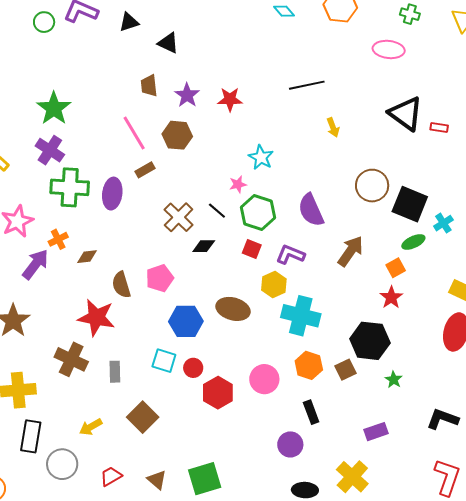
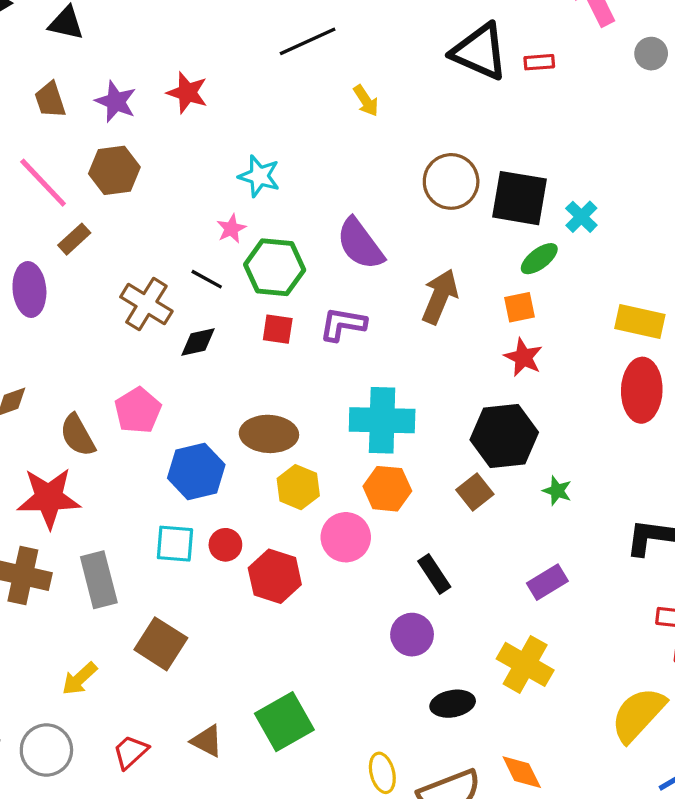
red star: (230, 99) -> (187, 93), turned 30
orange square: (396, 268) -> (519, 307), turned 30
yellow hexagon: (274, 285) -> (298, 487), moved
orange hexagon: (309, 365) -> (387, 489), moved
gray rectangle: (115, 372) -> (99, 580), size x1.5

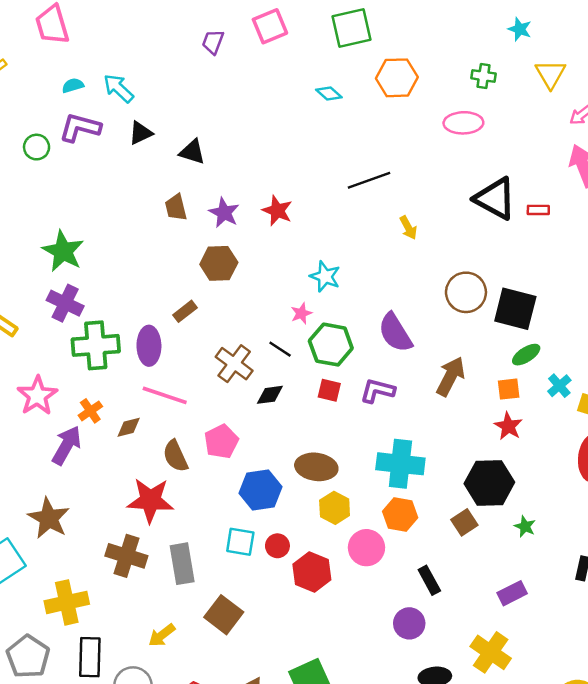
pink line: (43, 183) -> (165, 395), moved, turned -33
cyan cross: (581, 217) -> (559, 386), moved

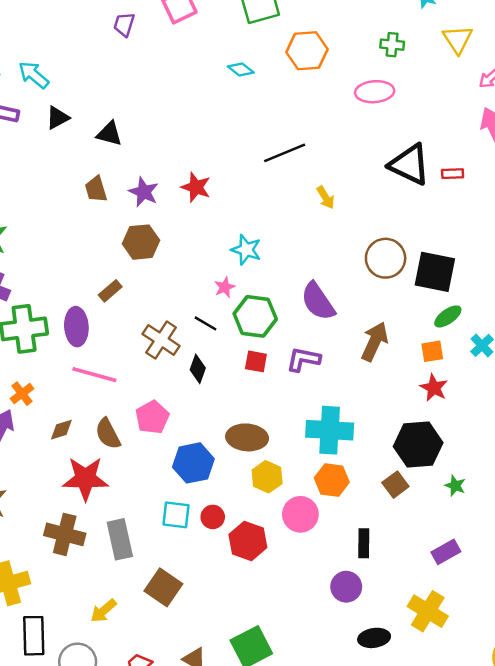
black diamond: (270, 395) -> (198, 369), turned -60
brown diamond: (129, 427) -> (61, 430), moved
black rectangle: (429, 580) -> (364, 543), turned 32

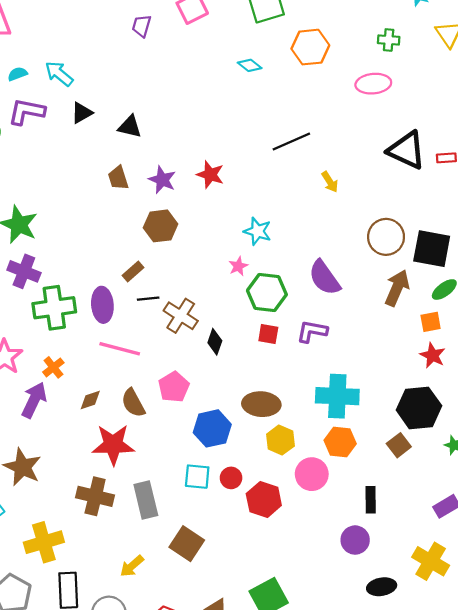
black line: (205, 323) -> (148, 299), moved, turned -35
brown arrow: (375, 342) -> (397, 288), moved

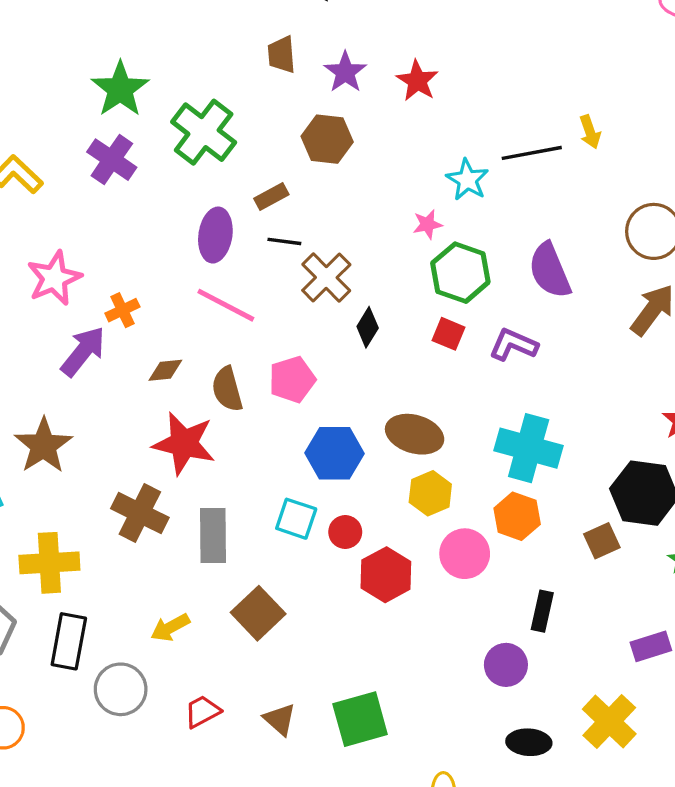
black line: (291, 141) -> (532, 153), moved
green cross: (54, 308) -> (204, 132), moved, turned 33

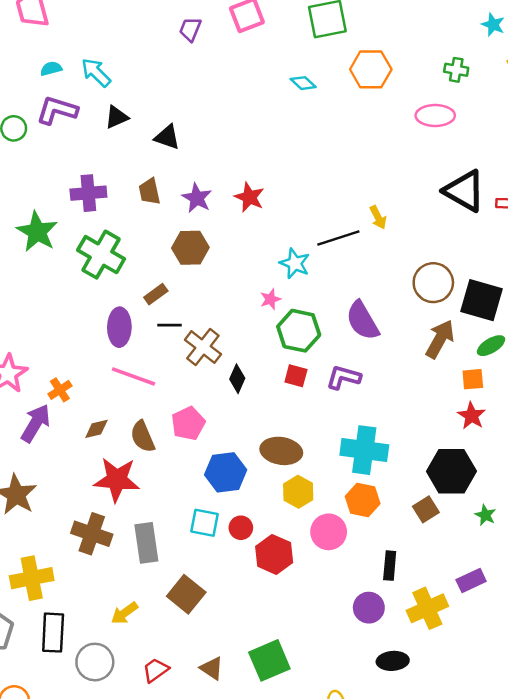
purple cross: (112, 160) -> (88, 193), moved, turned -32
yellow cross: (609, 721) -> (427, 608), moved, turned 30

